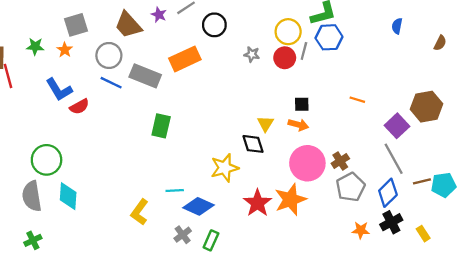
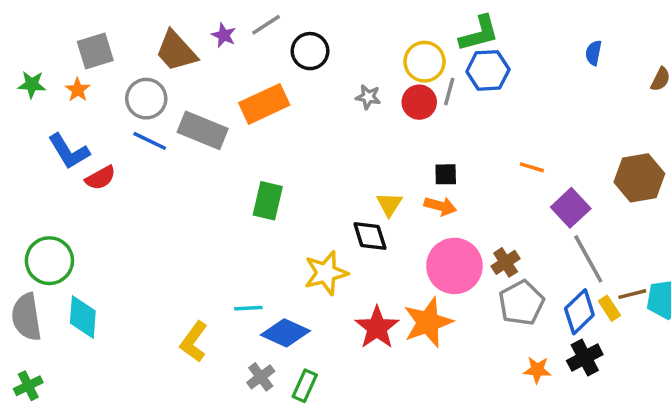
green rectangle: (161, 126) -> (268, 201), moved
purple square: (397, 126) -> (571, 208), moved
yellow rectangle: (423, 234) -> (609, 308), moved

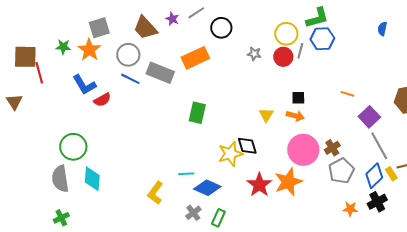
orange star: (78, 90) -> (89, 50), size x1.6
black diamond: (370, 236) -> (247, 146), moved

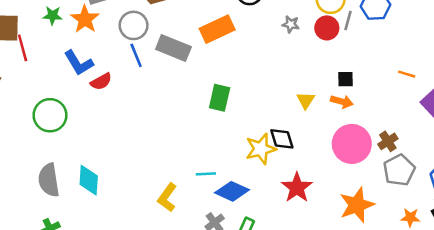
blue line: (130, 79) -> (136, 55), turned 42
green circle: (73, 147) -> (50, 115), moved
orange star: (288, 182) -> (357, 205), moved

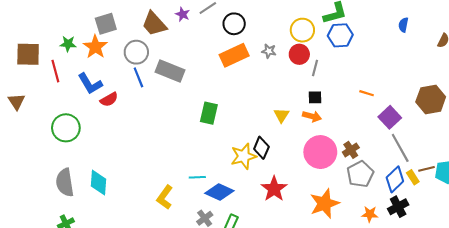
gray line: (348, 20) -> (315, 68), moved
orange rectangle: (217, 29) -> (234, 55), moved
red line: (23, 48) -> (55, 71), moved
black diamond: (282, 139) -> (261, 148), turned 40

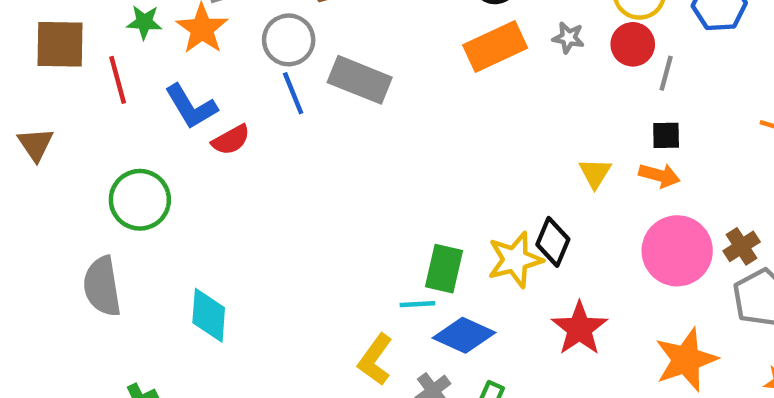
green rectangle: (209, 113) -> (444, 269), moved
gray semicircle: (65, 183) -> (102, 286), moved
yellow L-shape: (165, 197) -> (375, 360), moved

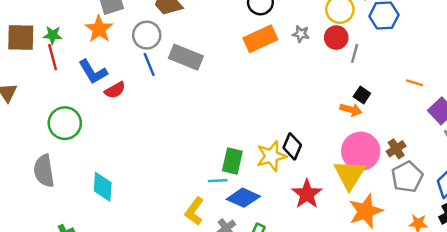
green star: (144, 22) -> (53, 35), moved
black square: (666, 135) -> (362, 95), moved, turned 35
yellow triangle: (595, 173) -> (350, 174), moved, size x1.8

